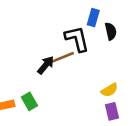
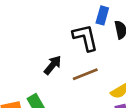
brown line: (62, 58) -> (85, 74), moved

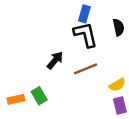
blue rectangle: (102, 15) -> (84, 14), moved

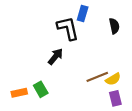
black L-shape: (86, 35) -> (68, 28), moved
brown line: (86, 69) -> (97, 77), moved

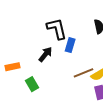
blue rectangle: (83, 14) -> (70, 45), moved
orange rectangle: (19, 93) -> (12, 67), moved

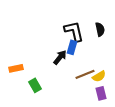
black L-shape: (57, 29) -> (74, 31), moved
black arrow: (45, 54) -> (60, 57), moved

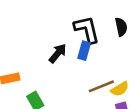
black arrow: (60, 57) -> (58, 53), moved

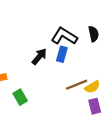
black L-shape: (87, 29) -> (64, 36), turned -45

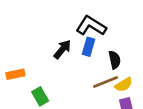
black semicircle: (94, 34) -> (115, 60), moved

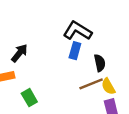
black arrow: (62, 49) -> (19, 53), moved
yellow semicircle: (124, 85) -> (108, 86), turned 91

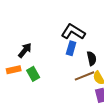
green rectangle: (29, 98) -> (33, 74), moved

